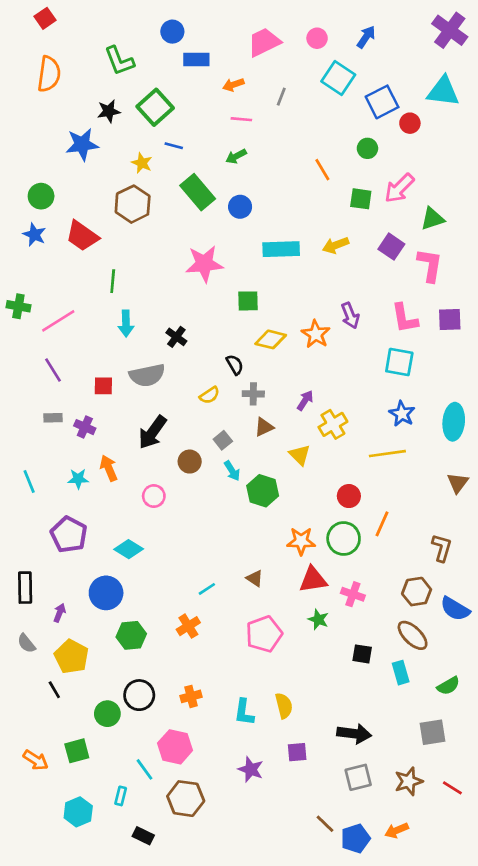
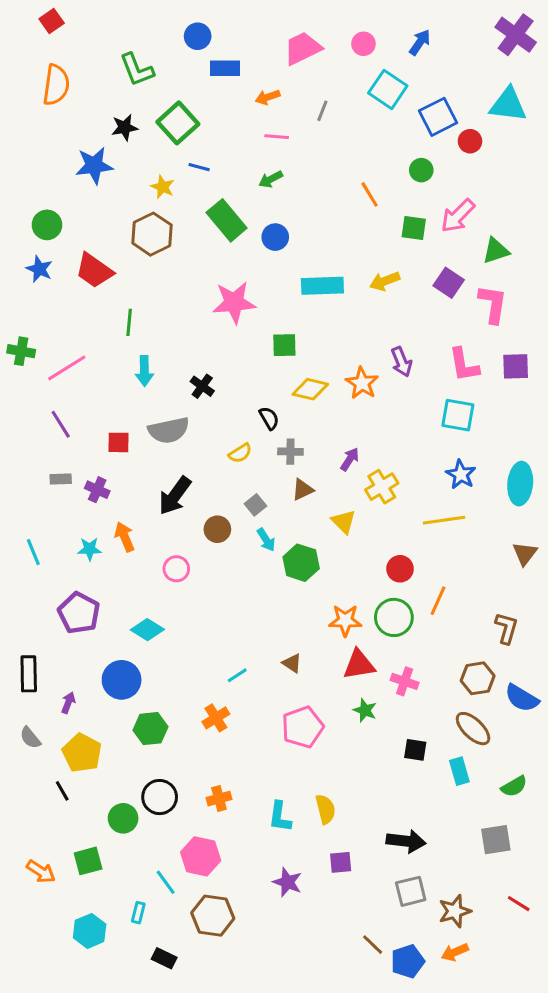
brown star: (409, 781) -> (455, 911), moved

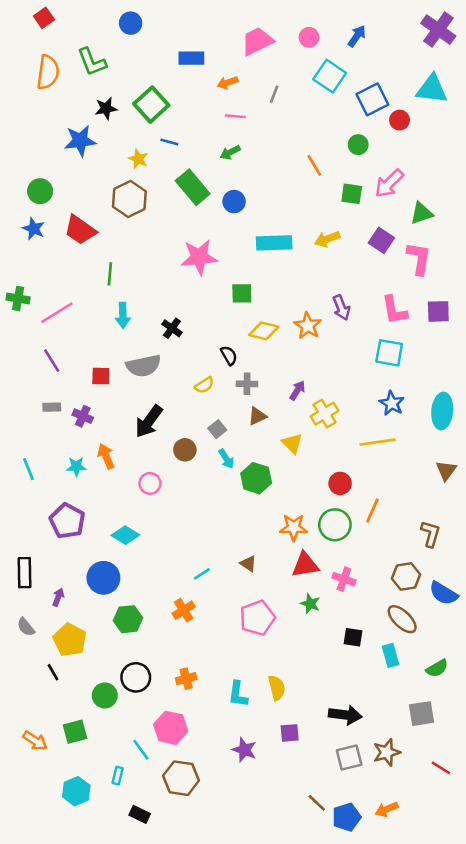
blue circle: (198, 36) -> (131, 23), moved
green L-shape: (137, 70) -> (92, 62), moved
brown star: (455, 911) -> (387, 752), moved

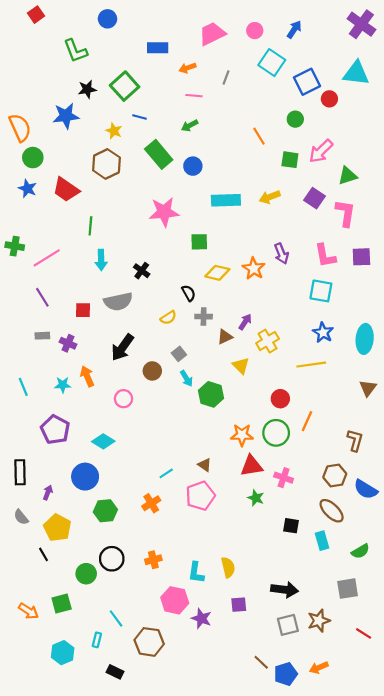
orange semicircle: (48, 72) -> (20, 128), moved, turned -32
brown triangle: (257, 416) -> (225, 337), moved
pink pentagon: (257, 618) -> (200, 496), moved
pink hexagon: (171, 728) -> (175, 600), moved

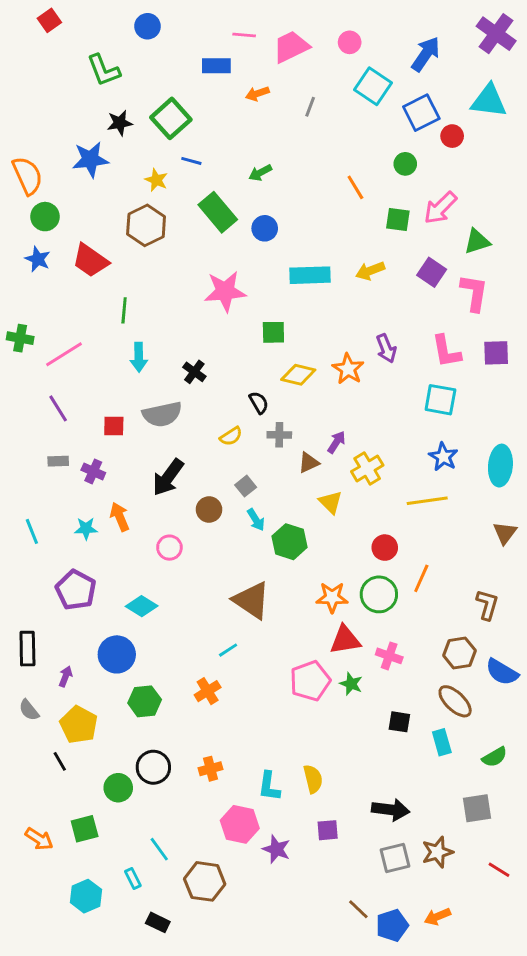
blue arrow: (294, 30) -> (426, 54), moved, size x1.4
pink line: (194, 96) -> (244, 35), moved
brown triangle: (205, 465) -> (251, 600), moved, size x2.0
pink pentagon: (200, 496) -> (310, 681), moved
cyan rectangle: (97, 640) -> (133, 879), turned -40

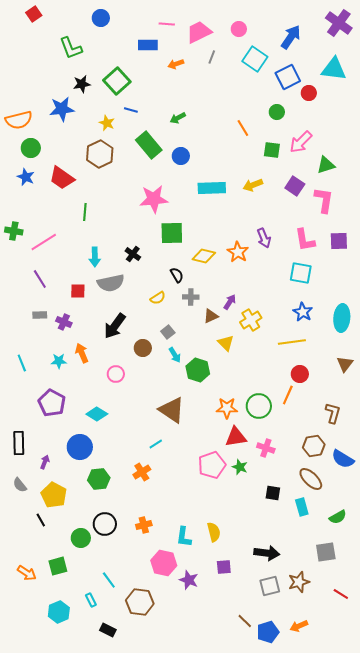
gray line: (310, 107) -> (212, 57), moved
orange semicircle: (27, 176) -> (19, 120), turned 100
green square: (273, 332) -> (172, 233), moved, size x1.4
cyan arrow: (139, 357) -> (95, 257), moved
red circle: (385, 548) -> (300, 374), moved

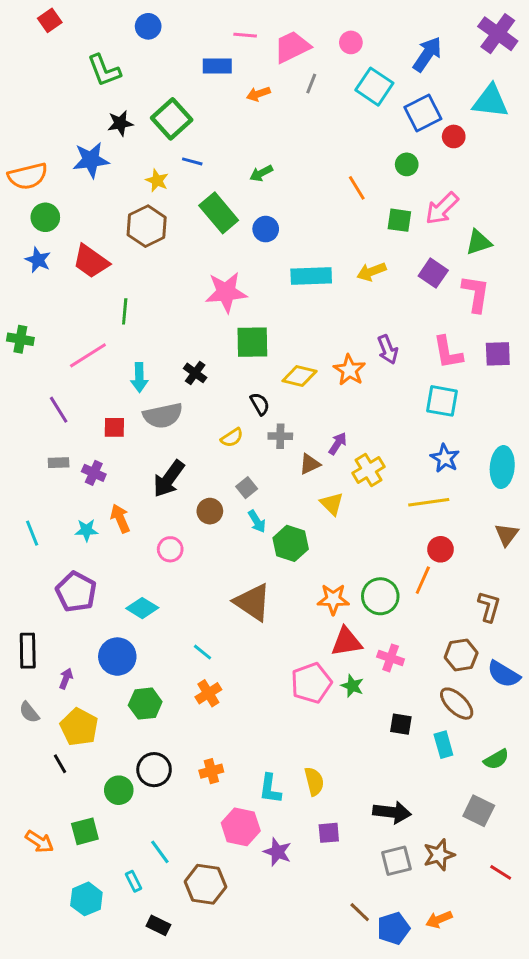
pink line: (44, 242) -> (88, 355), moved
cyan line: (156, 444) -> (203, 652), moved, turned 72
gray square: (326, 552) -> (479, 811), turned 35

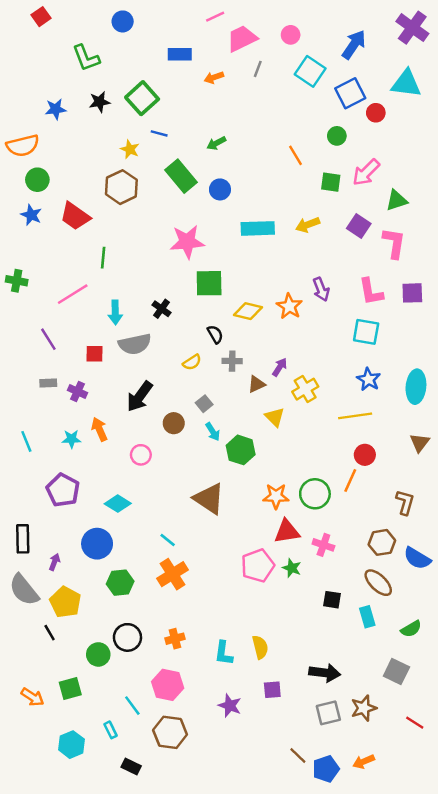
pink line: (245, 35) -> (215, 17), moved, turned -30
blue star: (91, 160) -> (56, 109), moved, size x0.7
orange cross: (208, 693) -> (172, 574), size x1.4
gray semicircle: (29, 712) -> (24, 590), size x1.8
pink hexagon: (241, 827) -> (168, 685), moved

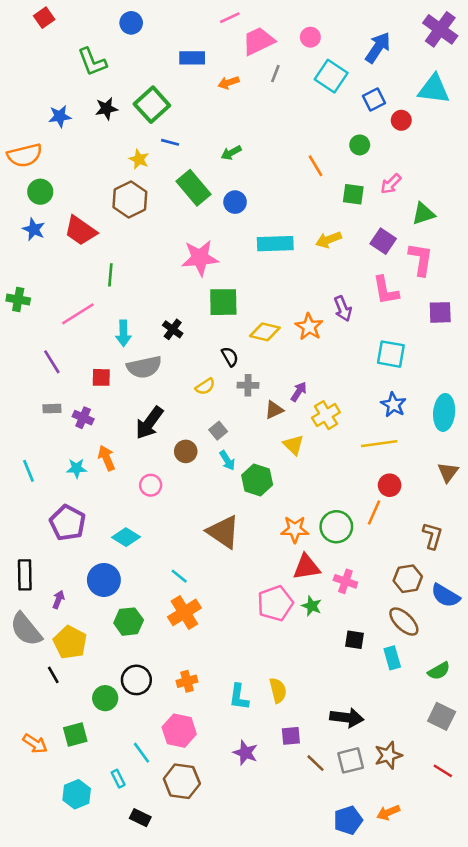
blue square: (350, 93) -> (374, 99), size x0.7
pink arrow: (366, 172) -> (391, 184), size x0.7
pink L-shape: (371, 292) -> (386, 290), moved
gray square: (396, 672) -> (442, 716), moved
brown line: (298, 755) -> (316, 763), moved

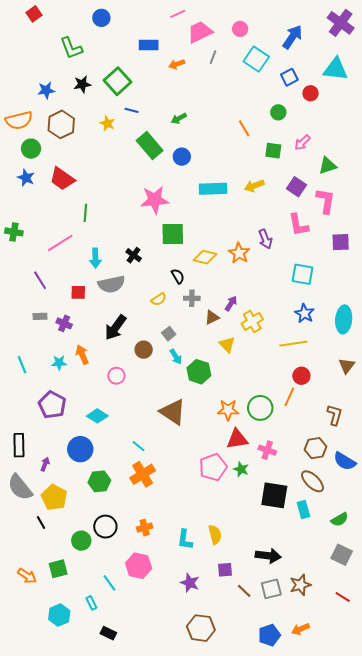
brown hexagon: (130, 199) -> (61, 124), moved
black square: (355, 640) -> (274, 495), size x1.8
brown hexagon: (182, 781) -> (201, 628), moved

